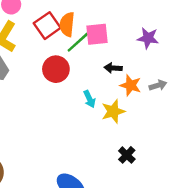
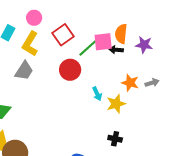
orange semicircle: (67, 24) -> (121, 34), moved
black arrow: (113, 68) -> (116, 50), moved
black cross: (127, 155) -> (115, 139), moved, turned -32

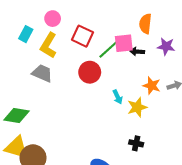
orange semicircle: (121, 34) -> (145, 24), moved
red square: (63, 35) -> (83, 36), turned -30
gray trapezoid: (24, 71) -> (42, 73), turned -100

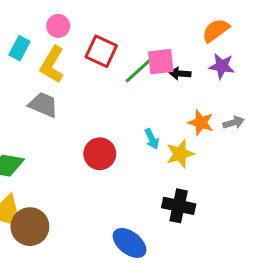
orange semicircle: (145, 24) -> (216, 30), moved, turned 48
red circle: (90, 72) -> (100, 154), moved
black cross: (136, 143) -> (179, 206), size x1.5

